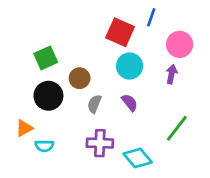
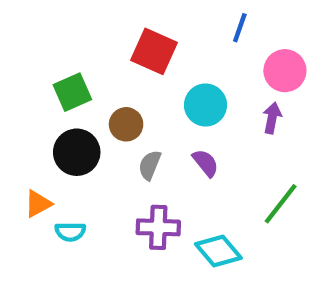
red square: (120, 32) -> (154, 51), moved

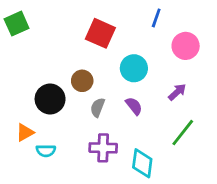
green square: (72, 92) -> (17, 24), moved
purple arrow: (272, 118) -> (177, 92), moved, turned 36
cyan diamond: (218, 251) -> (142, 163), turned 48

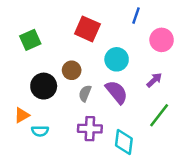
green square: (17, 24) -> (30, 40), moved
purple semicircle: (134, 106) -> (117, 92), size x1.5

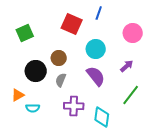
blue line: (136, 16) -> (99, 13), moved
gray semicircle: (85, 93) -> (61, 80), moved

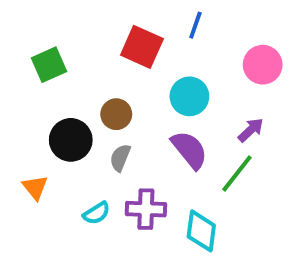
orange triangle: (18, 95) -> (35, 187), turned -40
green line: (131, 95) -> (237, 174), moved
cyan semicircle: (33, 108) -> (96, 213), moved, turned -32

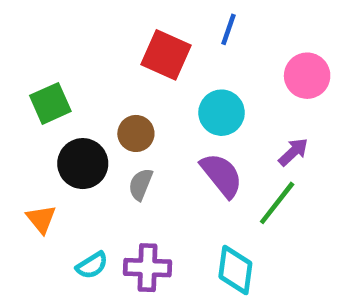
green square: (49, 65) -> (50, 103), moved
purple cross: (146, 209) -> (148, 268), moved
cyan semicircle: (96, 213) -> (92, 265), moved

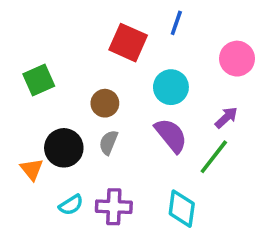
black circle: (83, 164) -> (64, 148), moved

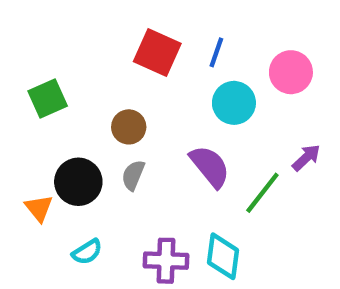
blue line: (176, 23) -> (216, 52), moved
cyan circle: (171, 87) -> (234, 103), moved
purple arrow: (226, 118) -> (306, 158), moved
purple cross: (114, 207) -> (166, 261), moved

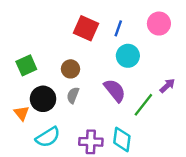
pink circle: (291, 72) -> (159, 24), moved
green square: (48, 98) -> (26, 65), moved
cyan semicircle: (87, 252) -> (48, 137), size x1.5

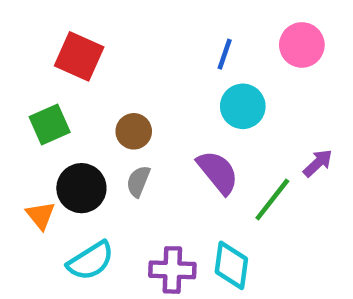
red square: (86, 28) -> (79, 56), moved

